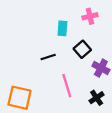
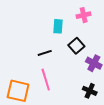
pink line: (67, 86) -> (46, 80), moved
black cross: (97, 98) -> (90, 91), turned -32

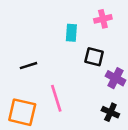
black square: (76, 46) -> (94, 57), turned -35
black line: (45, 53) -> (28, 66), moved

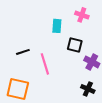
pink cross: (103, 19) -> (82, 15), turned 32
pink line: (56, 98) -> (45, 64), moved

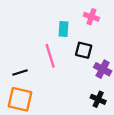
black line: (23, 52) -> (20, 72), moved
pink line: (45, 64) -> (50, 56), moved

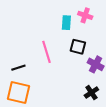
cyan rectangle: (64, 29) -> (66, 23), moved
black cross: (98, 99) -> (91, 93), turned 32

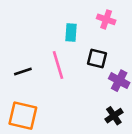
cyan rectangle: (66, 23) -> (71, 32), moved
black line: (18, 68) -> (23, 71), moved

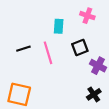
black square: (97, 58) -> (80, 48), turned -35
black line: (23, 71) -> (23, 49), moved

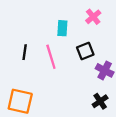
pink cross: (87, 16) -> (93, 17), turned 32
black line: (23, 49) -> (25, 52), turned -64

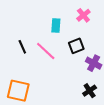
black line: (25, 52) -> (22, 47), turned -32
pink line: (51, 57) -> (46, 51), turned -30

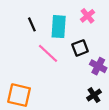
cyan rectangle: (56, 25) -> (59, 27), size x1.5
black line: (22, 47) -> (32, 24), moved

